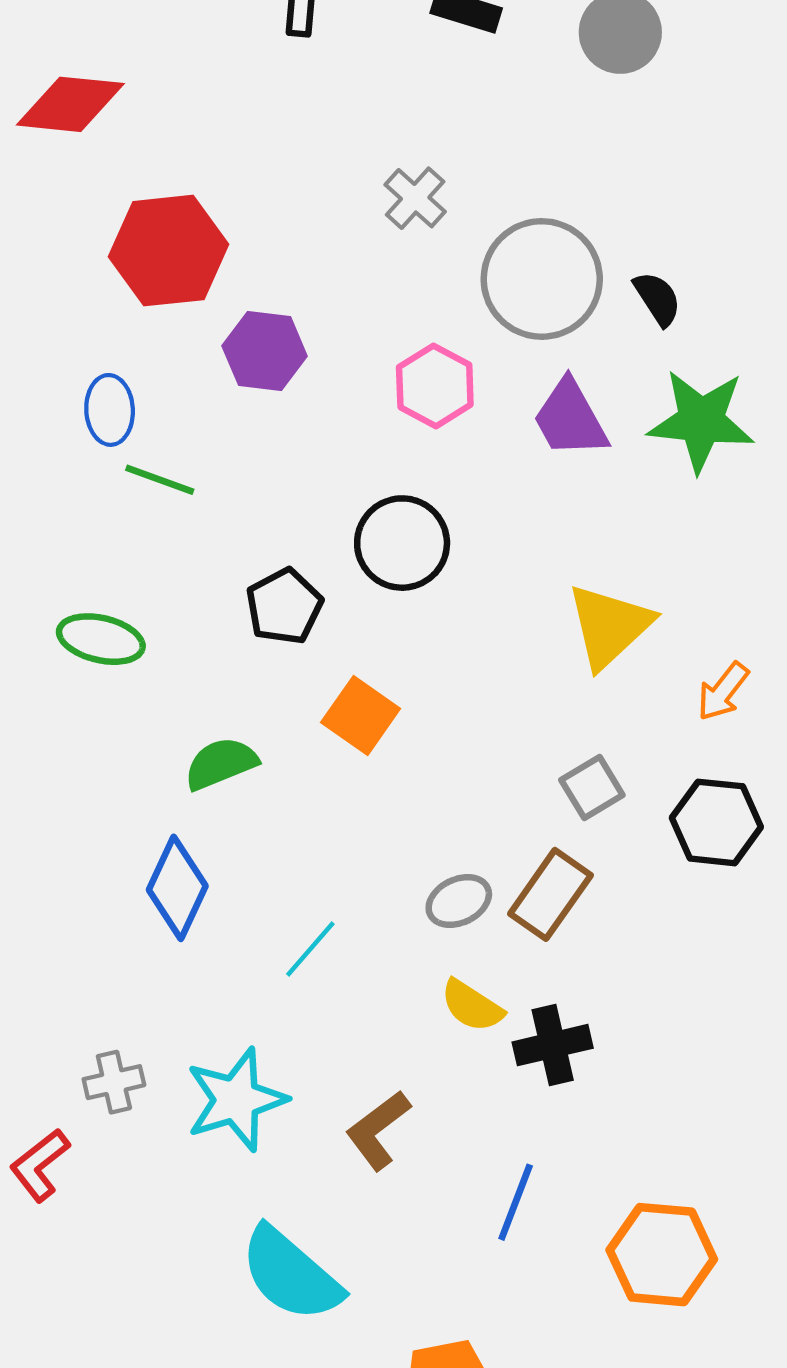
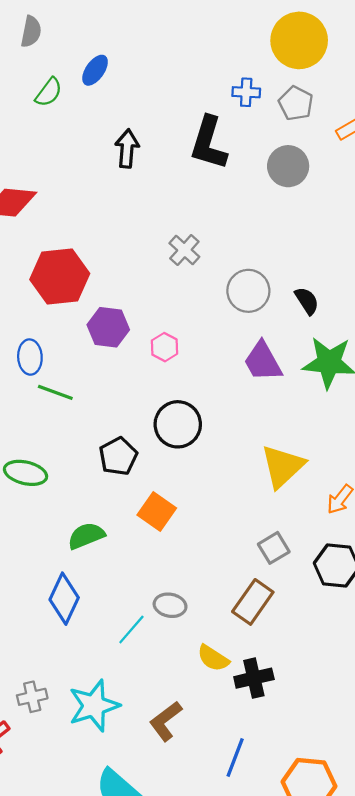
gray circle: (542, 279) -> (248, 291), size x0.7
pink hexagon: (435, 386) -> (165, 347), moved, size x0.7
gray ellipse: (459, 901) -> (170, 605), moved, turned 36

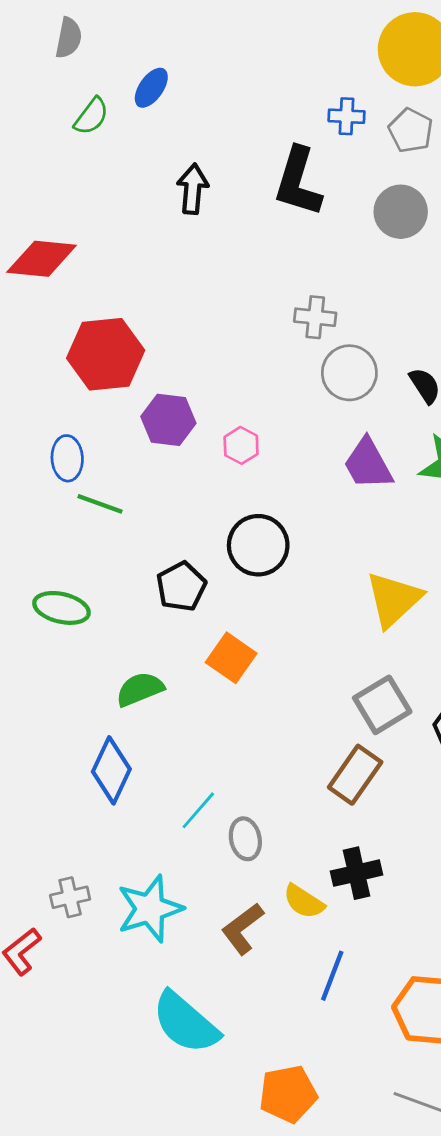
gray cross: (184, 250) -> (315, 317), moved, turned -36
gray square: (274, 548) -> (382, 705), size x1.4
gray ellipse: (170, 605) -> (245, 839), moved, turned 68
yellow semicircle: (213, 658) -> (304, 902), moved

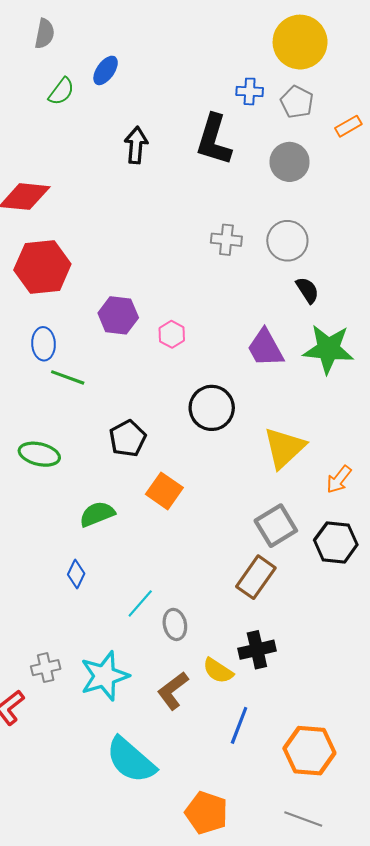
red hexagon: (106, 354) -> (42, 267), moved
gray circle: (349, 373) -> (287, 241), moved
black circle: (258, 545) -> (212, 408), moved
blue diamond: (111, 770) -> (76, 574), size x0.6
orange pentagon: (288, 1094) -> (206, 813), turned 30

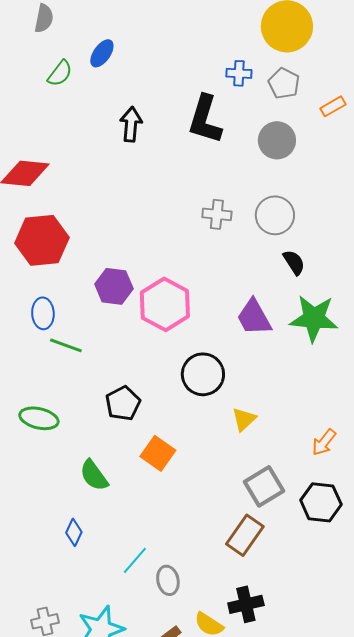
pink hexagon: (172, 334) -> (165, 304), size x2.0
yellow triangle: (284, 448) -> (244, 419), moved, size x0.6
green semicircle: (97, 514) -> (94, 475), turned -104

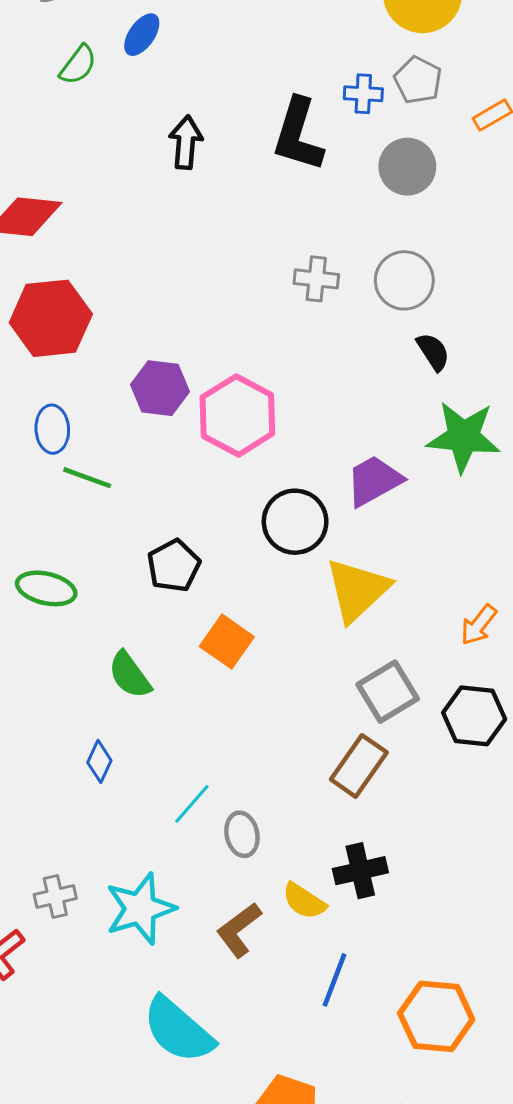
blue cross: (239, 73) -> (363, 94), moved
purple trapezoid: (254, 317) -> (374, 481), moved, turned 90
yellow triangle: (244, 419) -> (357, 590), size x1.8

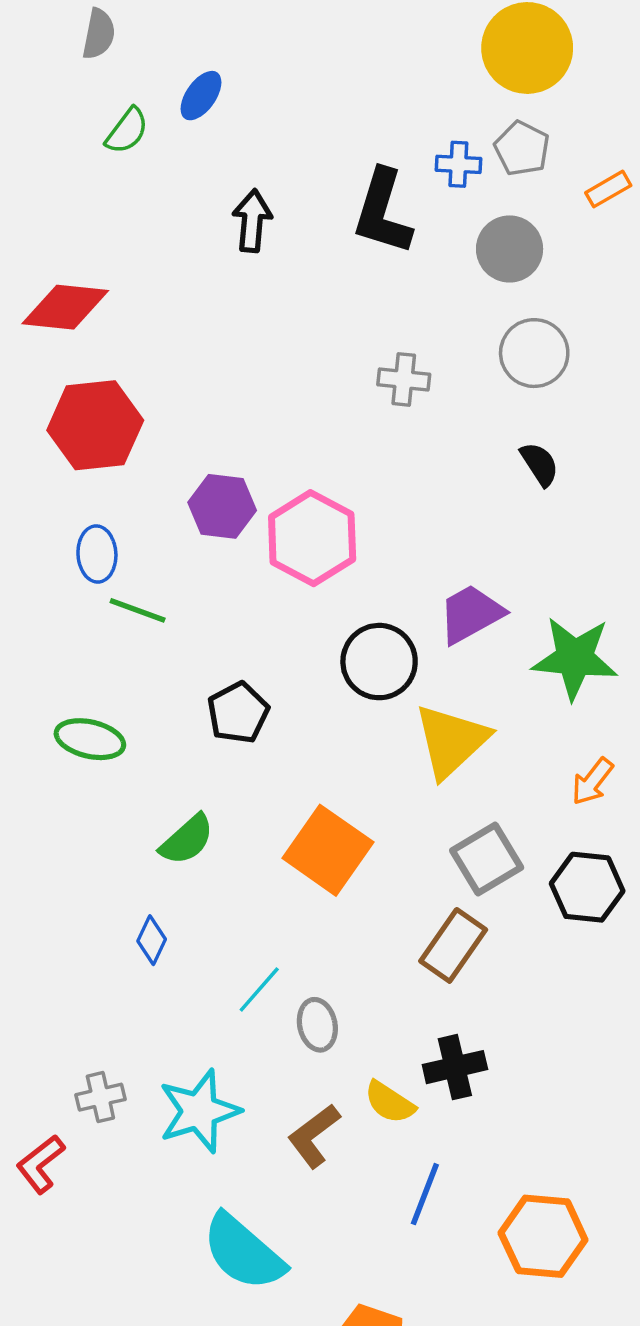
gray circle: (404, 280) -> (534, 353), moved
green star: (463, 437) -> (575, 658), moved
orange square: (227, 642) -> (328, 850), moved, size x1.4
green semicircle: (130, 675) -> (187, 840), turned -96

